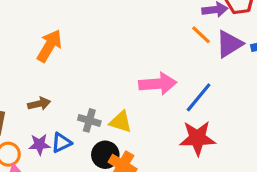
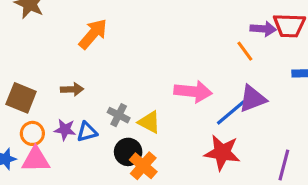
purple triangle: (229, 44) -> (252, 99), moved

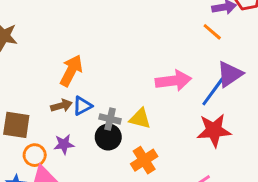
orange arrow: (93, 34) -> (71, 71), moved
blue triangle: (87, 132) -> (82, 106), moved
black circle: (128, 152) -> (108, 137), moved
orange cross: (143, 166) -> (144, 160), turned 30

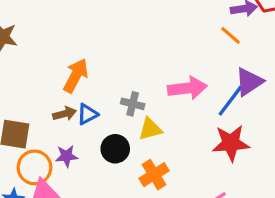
gray cross: (110, 119) -> (133, 104), moved
yellow triangle: (140, 119) -> (150, 129), turned -30
orange circle: (35, 155) -> (34, 167), size x1.4

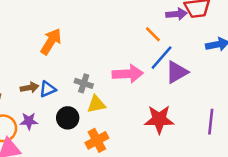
orange line: (230, 35) -> (153, 34), moved
orange arrow: (76, 76) -> (51, 41), moved
blue line: (230, 101) -> (162, 58), moved

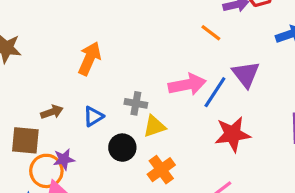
blue line: (162, 58) -> (215, 92), moved
purple triangle: (177, 72) -> (246, 74), turned -30
brown arrow: (29, 88) -> (52, 112), moved
purple star: (29, 121) -> (64, 159), moved

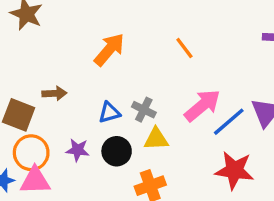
orange line: (211, 33) -> (184, 48), moved
pink arrow: (187, 85) -> (202, 105), turned -45
blue triangle: (93, 116) -> (109, 113), moved
purple star: (64, 159) -> (78, 150), moved

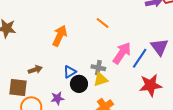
gray cross: (144, 110) -> (98, 68), moved
black circle: (117, 151) -> (79, 84), moved

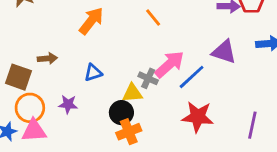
purple triangle: (159, 47) -> (224, 52), moved, turned -48
gray cross: (98, 68) -> (148, 78), moved
black circle: (79, 84) -> (121, 113), moved

